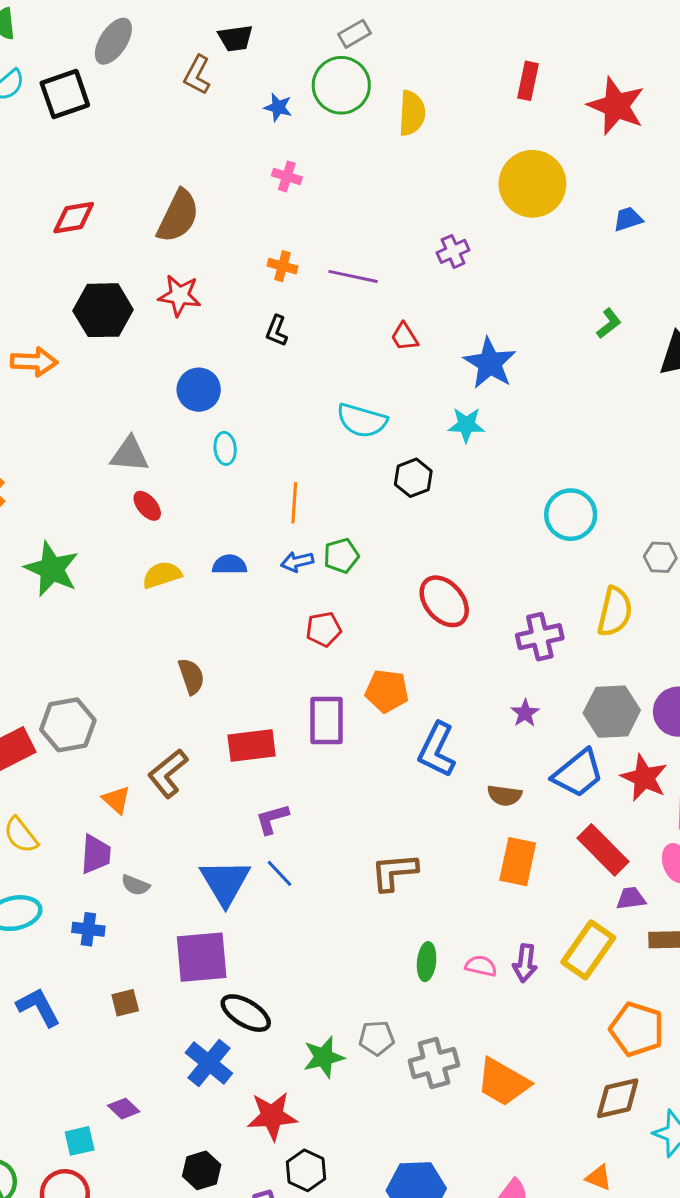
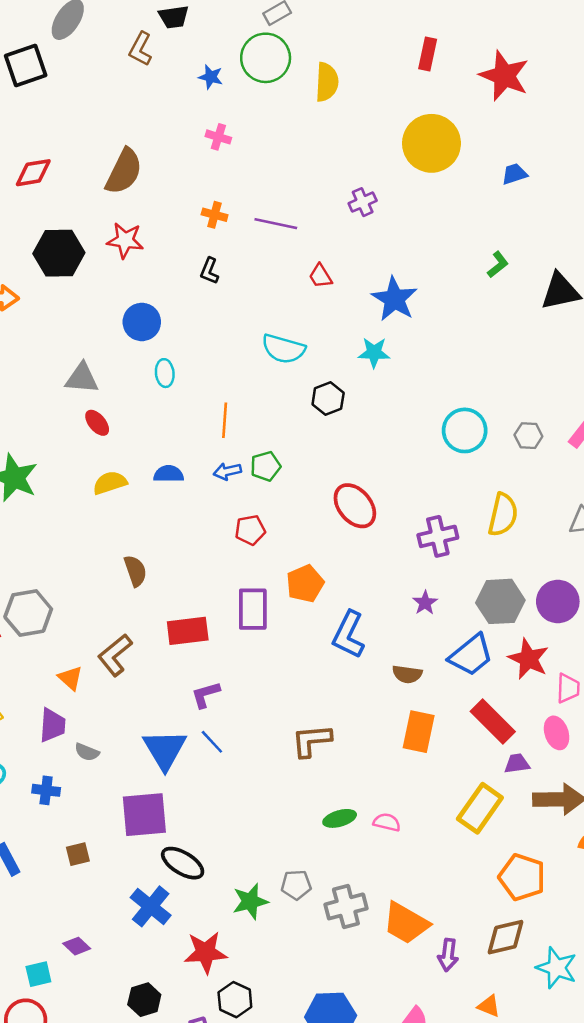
gray hexagon: (660, 557) -> (528, 436), moved
orange pentagon: (387, 691) -> (305, 584), turned -30
green ellipse: (427, 962) -> (340, 818), turned 68
purple arrow: (525, 963) -> (448, 955), moved

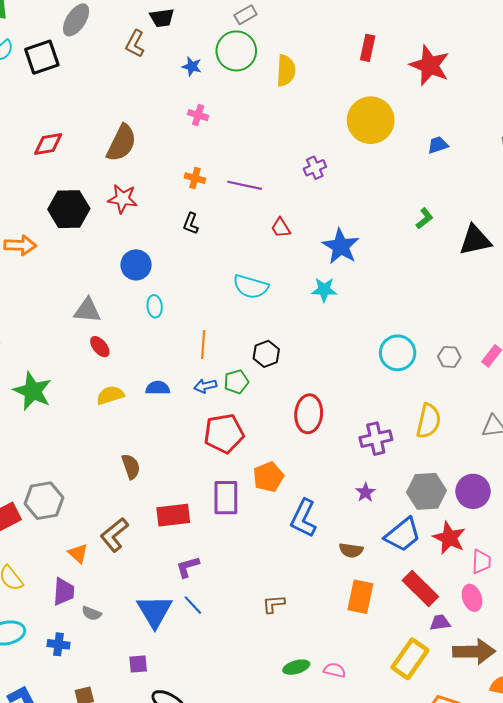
black hexagon: (328, 399) -> (266, 354), moved
red ellipse: (355, 506) -> (309, 414), turned 45
red pentagon: (250, 530) -> (224, 433), size x1.6
brown L-shape: (312, 741) -> (273, 604), size x0.7
purple square: (144, 815) -> (138, 664), size x0.5

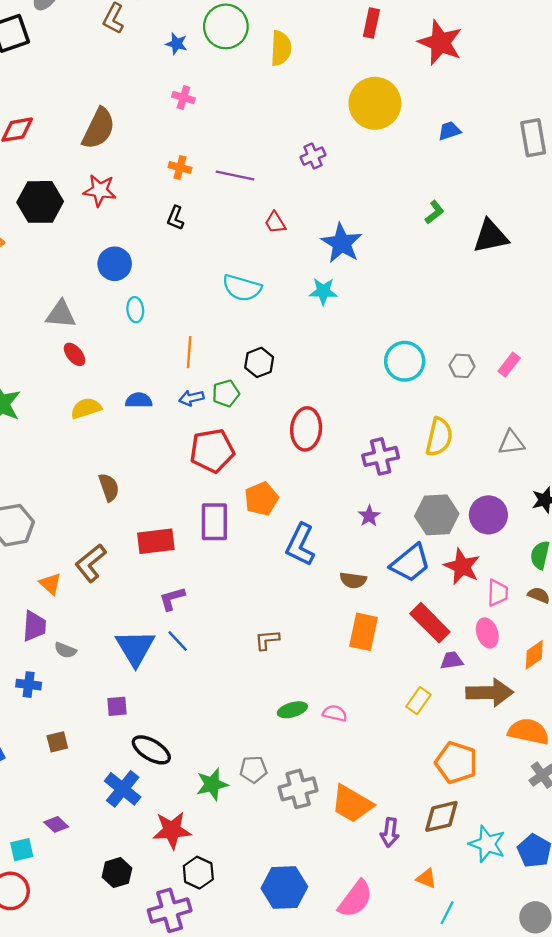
yellow rectangle: (410, 659) -> (418, 701), size x0.6

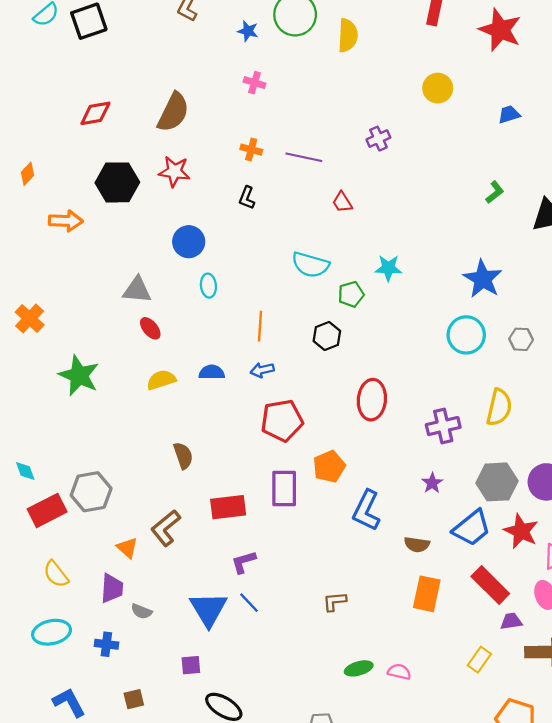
yellow circle: (375, 103) -> (438, 88), size x0.6
blue star: (342, 243) -> (483, 279), moved
green pentagon: (226, 393) -> (351, 294), moved

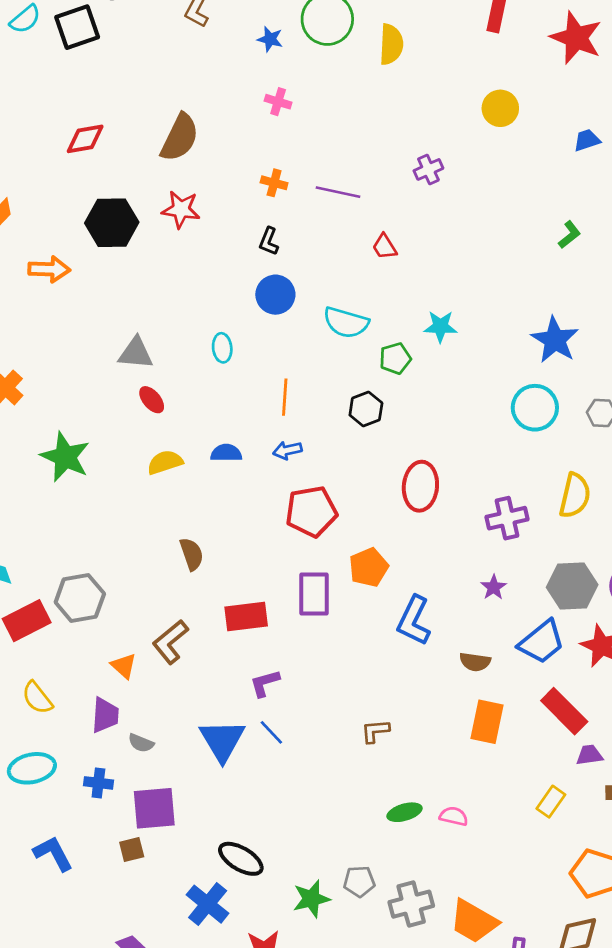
blue circle: (189, 242) -> (275, 295), moved
purple square: (191, 665) -> (154, 808), moved, size x1.8

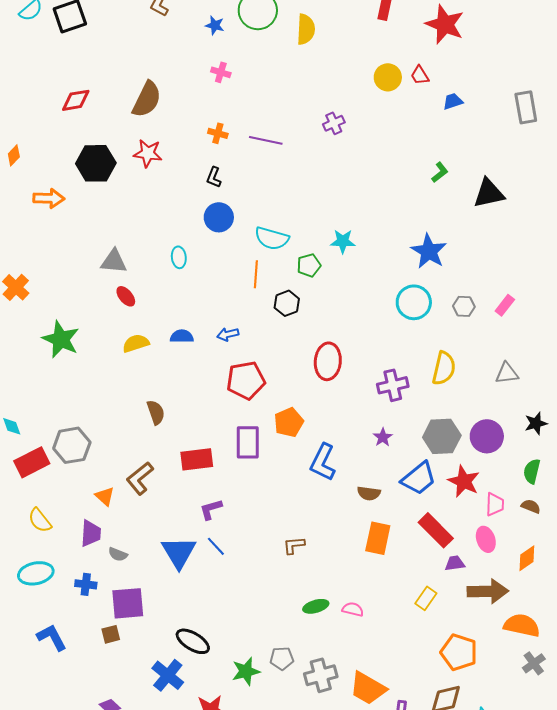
red trapezoid: (385, 247) -> (420, 75), moved
orange line: (285, 397) -> (256, 274), moved

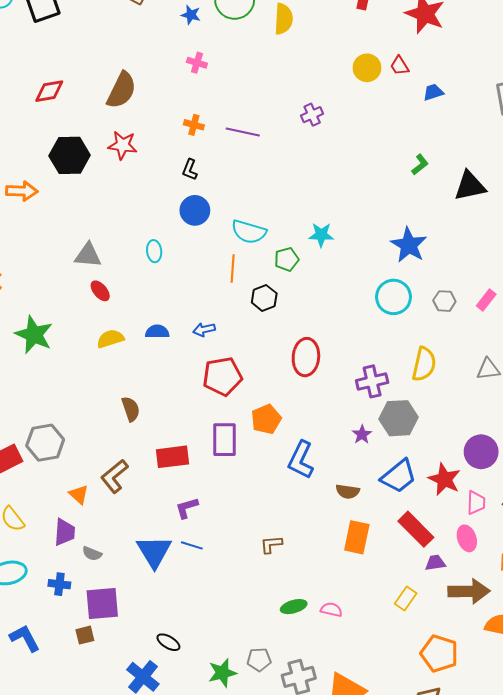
gray hexagon: (442, 436) -> (399, 418), moved
purple circle: (487, 436) -> (481, 452), moved
blue line: (216, 546) -> (192, 545), turned -30
black ellipse: (193, 641) -> (168, 642), size x0.7

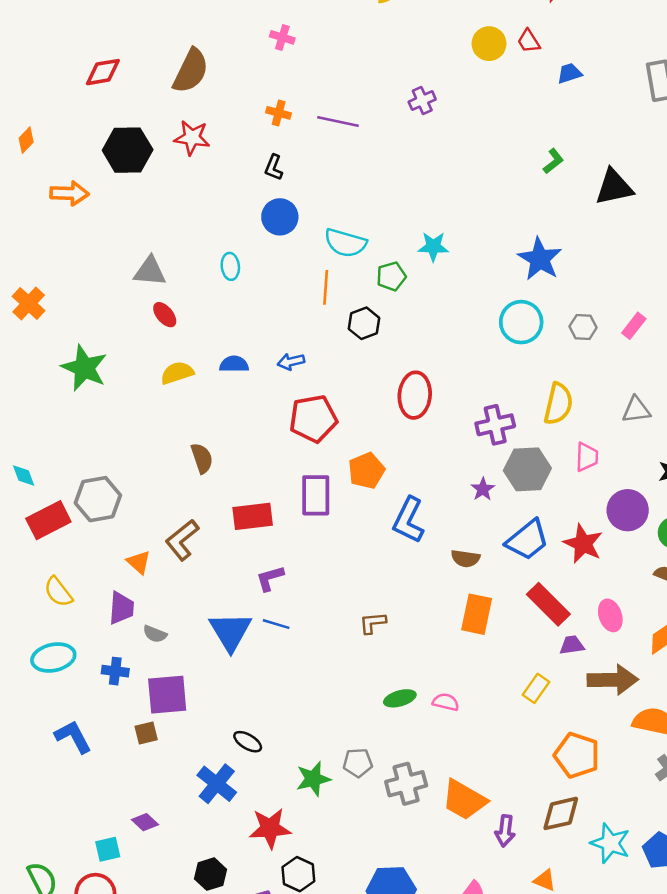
pink trapezoid: (476, 503) -> (587, 457), moved

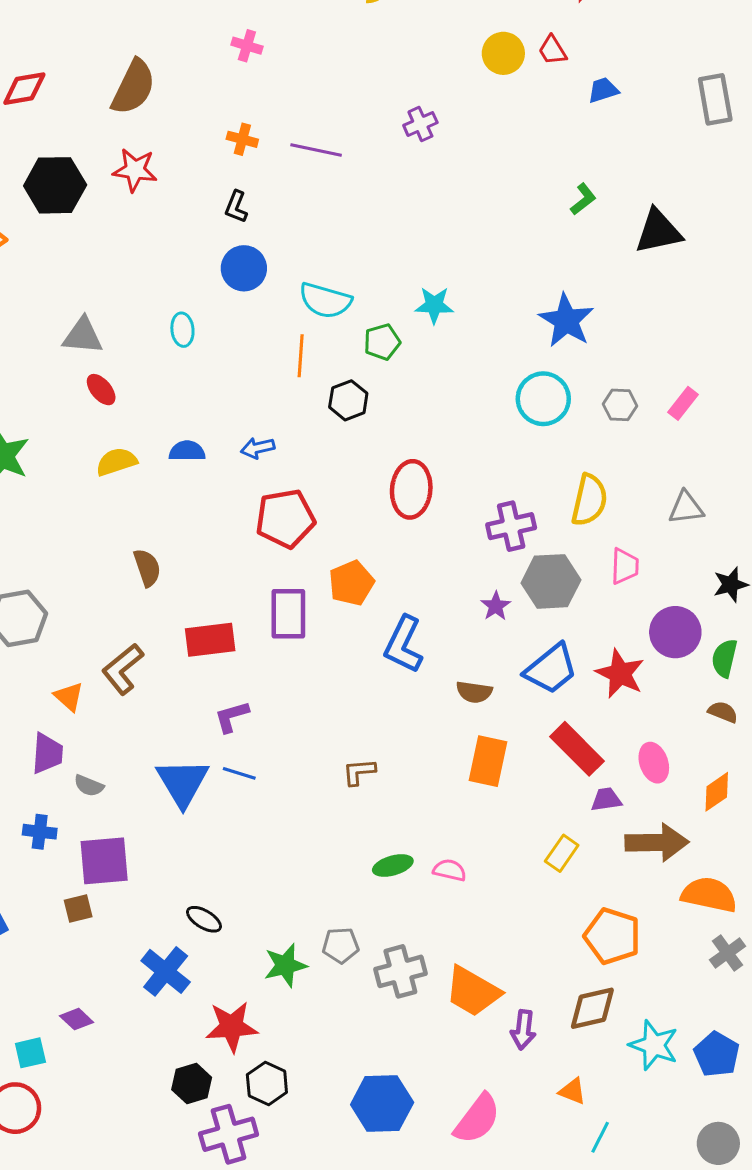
black hexagon: (211, 874) -> (192, 1084), moved

